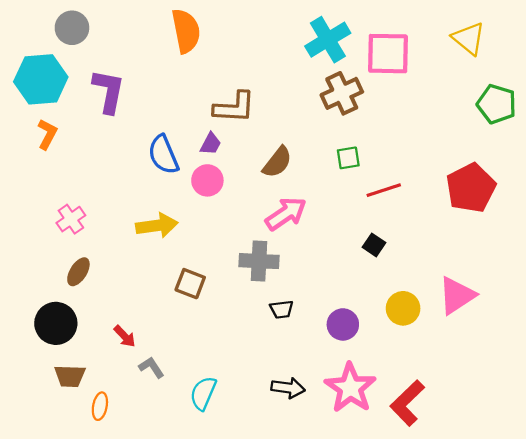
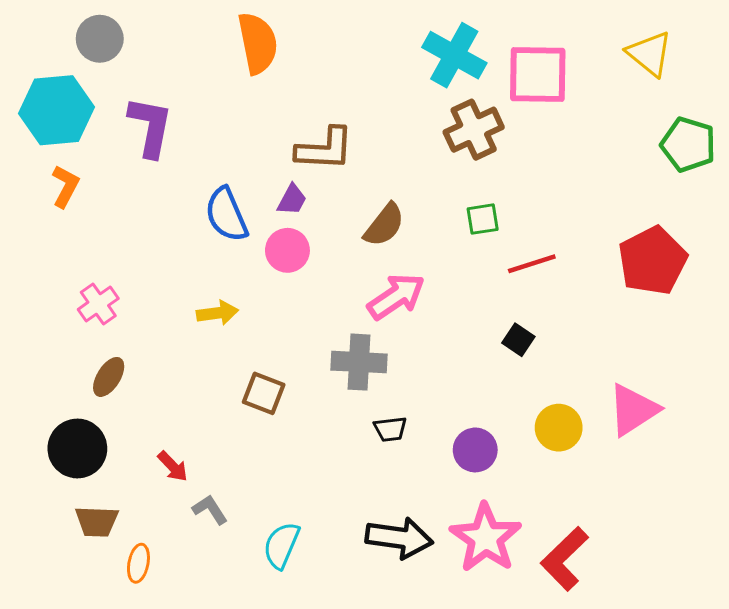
cyan cross: (328, 40) -> (454, 55), turned -30
yellow arrow: (157, 226) -> (217, 313), size x0.7
black arrow: (288, 388) -> (399, 538), size x1.4

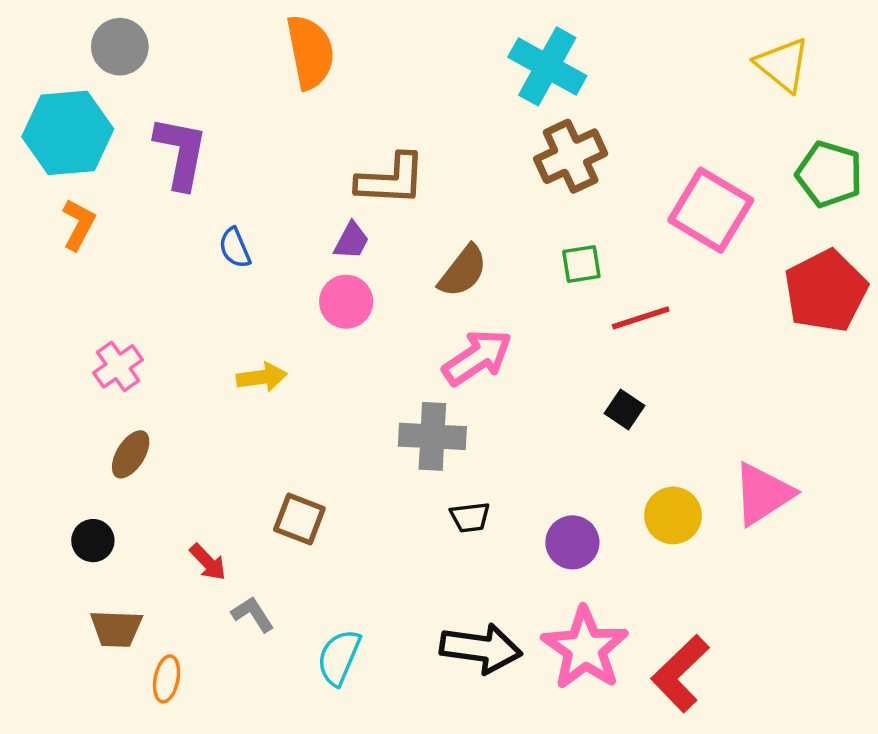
pink square: (538, 75) -> (711, 210), moved, turned 30
blue semicircle: (226, 215) -> (235, 248), moved, size x0.6
red pentagon: (653, 261) -> (826, 291), moved
brown square: (264, 393) -> (299, 519), moved
black circle: (77, 448) -> (93, 541), size x0.6

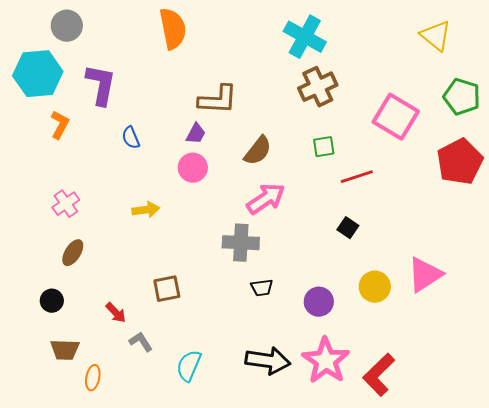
orange L-shape: (79, 224) -> (60, 125), moved
brown square: (299, 519) -> (167, 289), turned -32

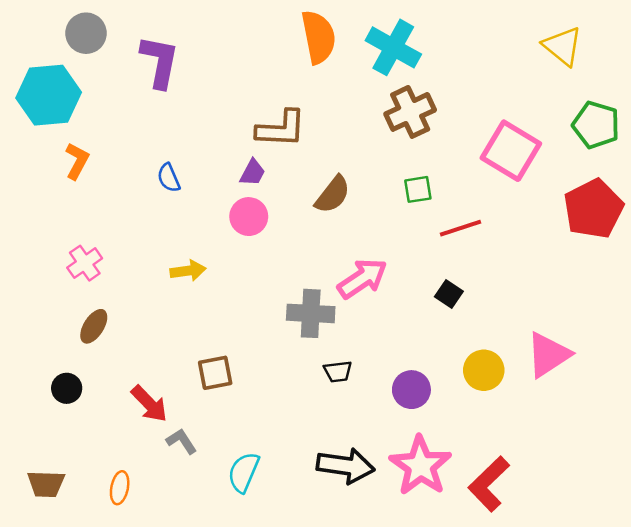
orange semicircle: (173, 29) -> (318, 37), moved
purple L-shape: (101, 85) -> (160, 62), moved
pink arrow: (266, 199) -> (362, 279), moved
red arrow: (116, 313) -> (149, 404), size x1.4
brown trapezoid: (65, 350) -> (46, 484), moved

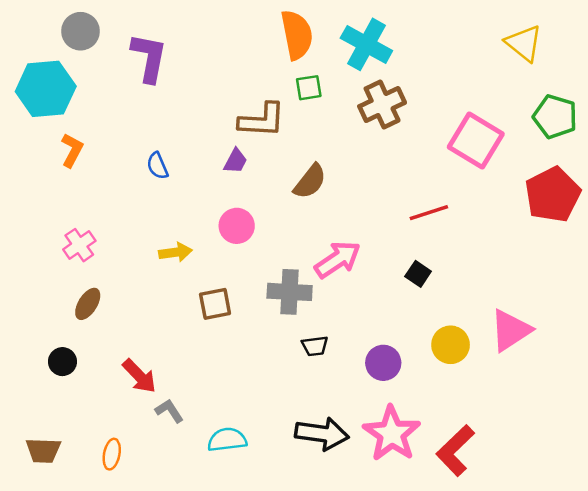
green square: (418, 189) -> (309, 88), moved
pink circle: (249, 217) -> (237, 226), moved
brown square: (215, 373) -> (215, 304), moved
cyan semicircle: (244, 472) -> (227, 440), turned 60

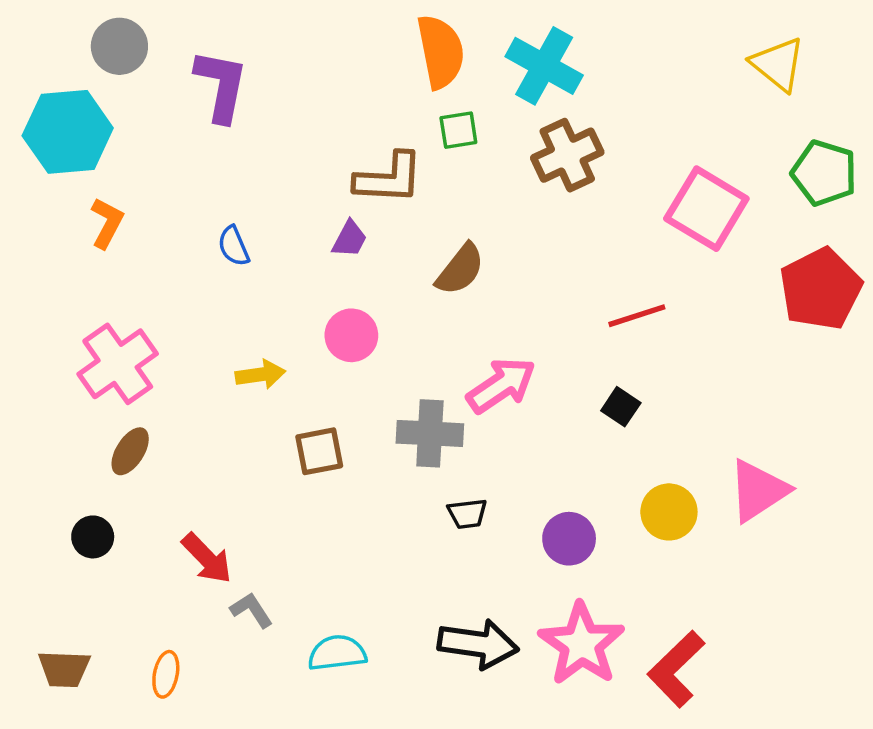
pink cross: (79, 245) -> (118, 364), size x1.6

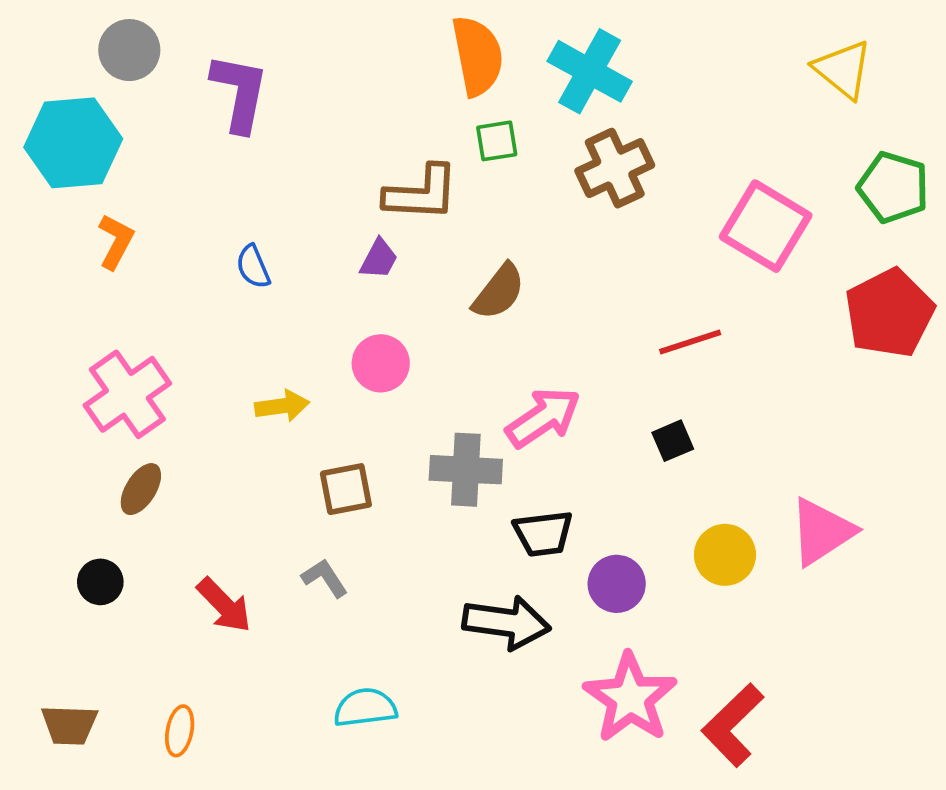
black square: (621, 407) -> (673, 441), turned 33
black trapezoid: (467, 514) -> (543, 534), moved, size x1.4
gray L-shape: (251, 610) -> (325, 578), moved
black arrow: (478, 644) -> (506, 623), moved

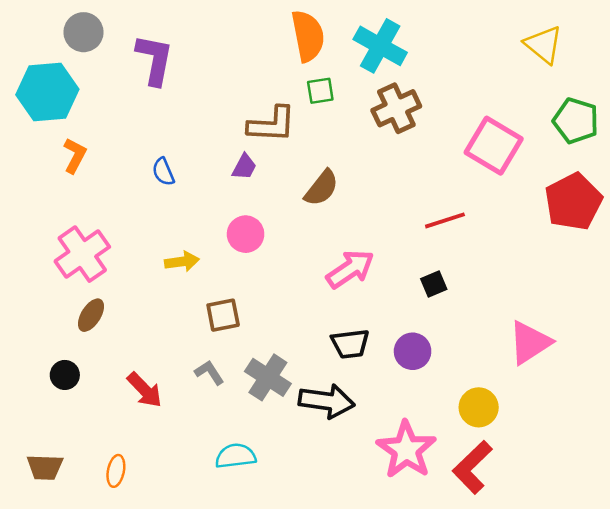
gray cross: (466, 470) -> (268, 377), moved, turned 30
yellow circle: (725, 555) -> (479, 407), moved
purple circle: (617, 584) -> (413, 351), moved

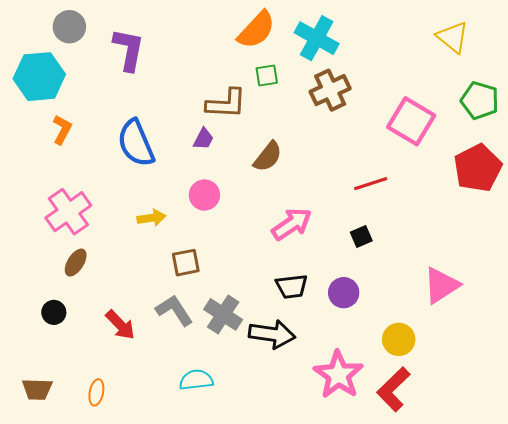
orange semicircle: (308, 36) -> (256, 30), turned 54
blue semicircle: (163, 172) -> (136, 143), size x2.0
gray L-shape: (209, 372) -> (174, 310), size x1.5

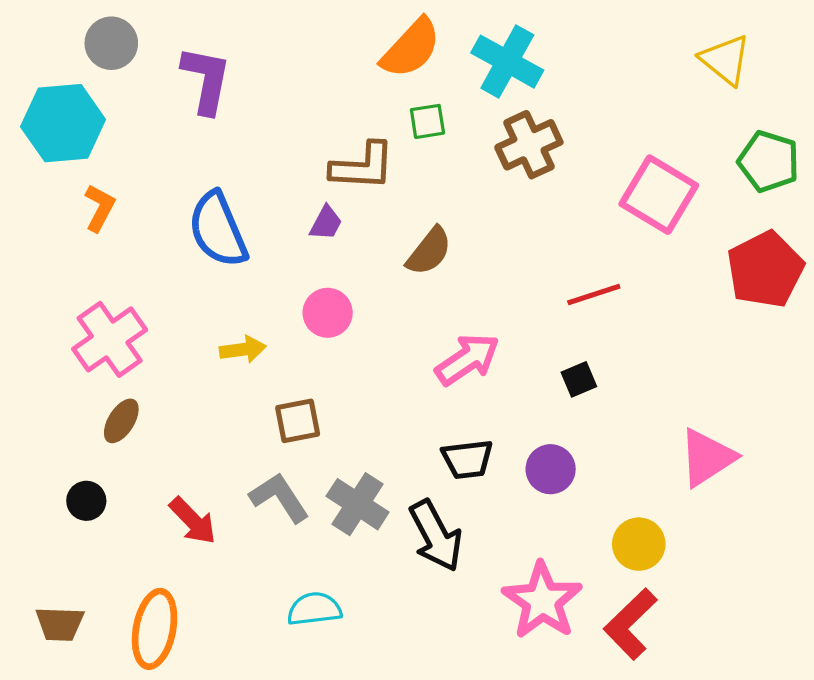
black arrow: (272, 334) -> (436, 536), turned 54
orange ellipse: (96, 392) -> (155, 629), size x1.8

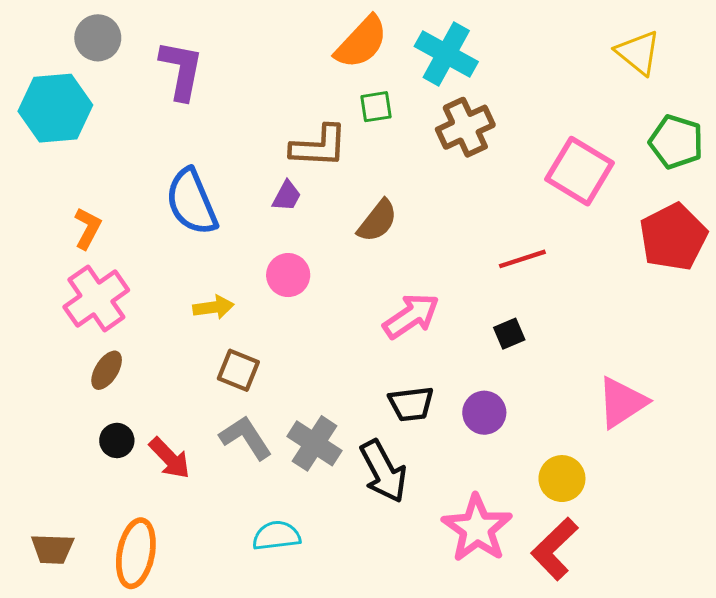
orange L-shape: (100, 208) -> (88, 228), moved
brown square: (298, 421) -> (238, 370), moved, turned 33
black circle: (86, 501) -> (117, 440), moved

